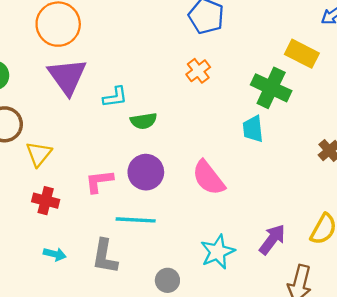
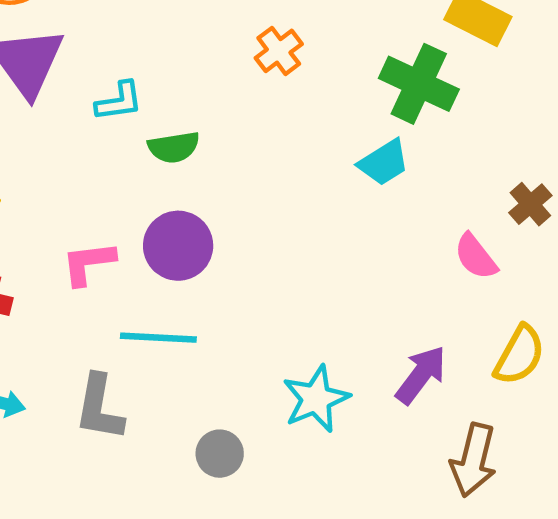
cyan trapezoid: (253, 129) -> (384, 163), turned -116
pink semicircle: (208, 178) -> (476, 257), moved, size x0.7

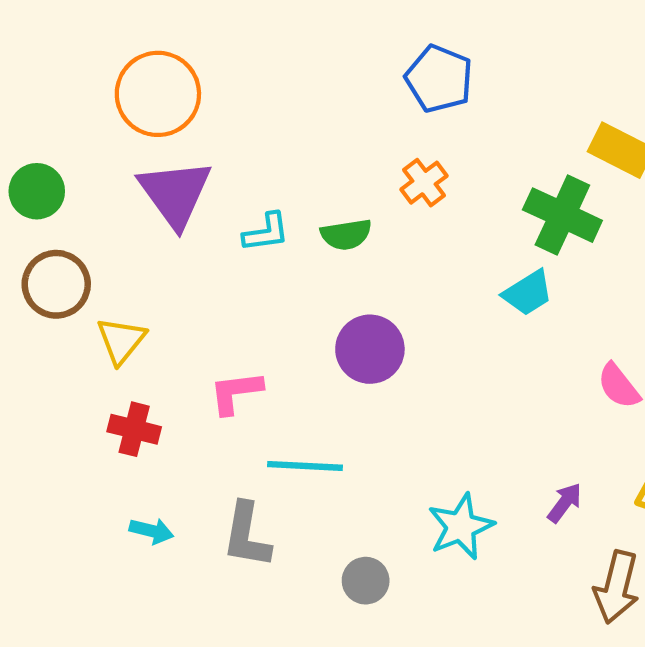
green semicircle: (174, 147) -> (346, 235), moved
purple circle: (178, 246) -> (370, 349), moved
purple arrow: (421, 375) -> (565, 503), size x0.7

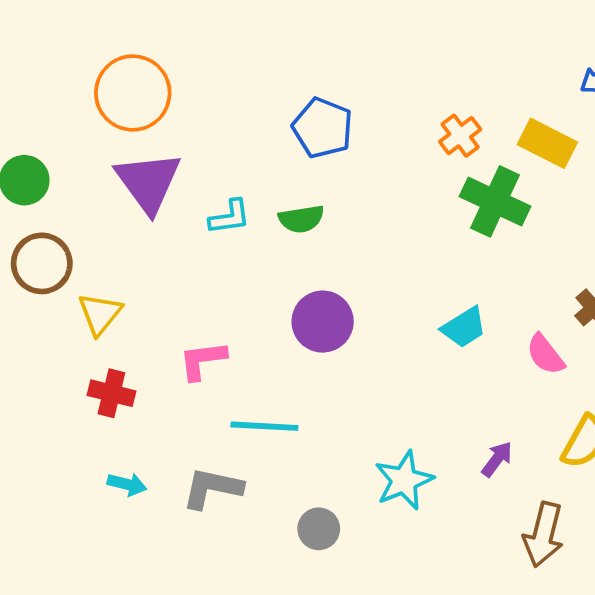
blue pentagon: (439, 79) -> (323, 128), moved
orange cross: (424, 183) -> (460, 136), moved
cyan trapezoid: (528, 293) -> (464, 327), moved
gray L-shape: (247, 535) -> (212, 488), turned 92

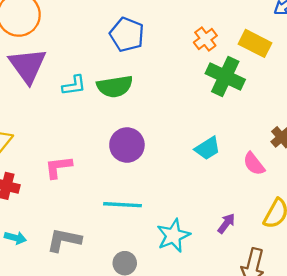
green semicircle: (301, 219) -> (115, 86), size x1.4
cyan line: (264, 426) -> (123, 205), moved

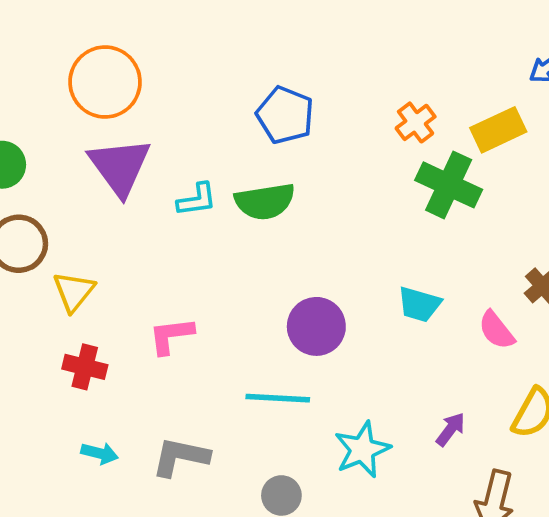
yellow rectangle: (255, 43) -> (498, 130), turned -52
purple circle: (127, 145) -> (316, 326), moved
cyan trapezoid: (208, 148) -> (419, 304), turned 48

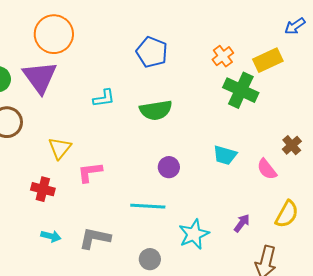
purple triangle: (120, 167) -> (40, 77), moved
green semicircle: (265, 201) -> (156, 110), moved
yellow triangle: (74, 292) -> (60, 148), moved
purple circle: (316, 326) -> (169, 167), size x0.7

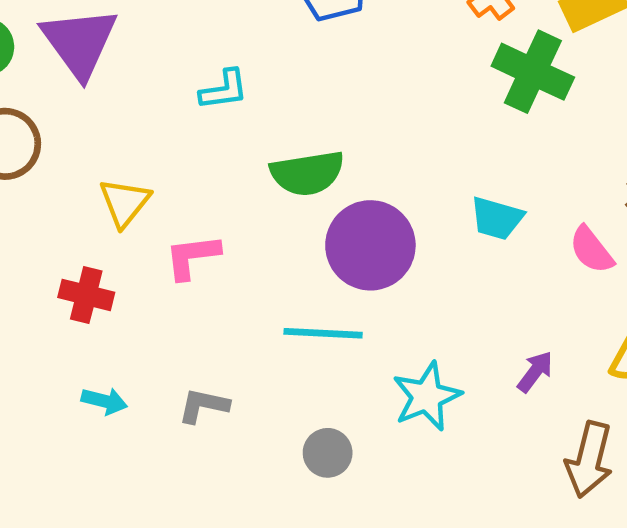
green semicircle: (156, 110) -> (307, 173), moved
purple circle: (169, 167) -> (370, 245), size x1.8
gray L-shape: (95, 238) -> (204, 405), size x0.7

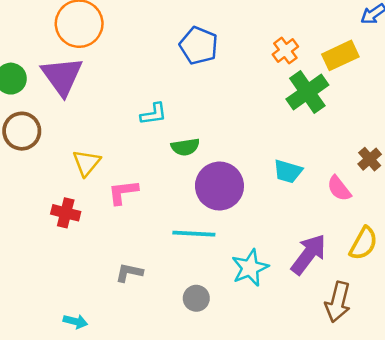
green cross: (533, 72) -> (307, 92), turned 30
cyan L-shape: (224, 90) -> (154, 114), moved
green semicircle: (307, 173) -> (185, 147), size x0.7
purple arrow: (535, 372) -> (309, 254), size x1.8
cyan arrow: (104, 401) -> (75, 321), moved

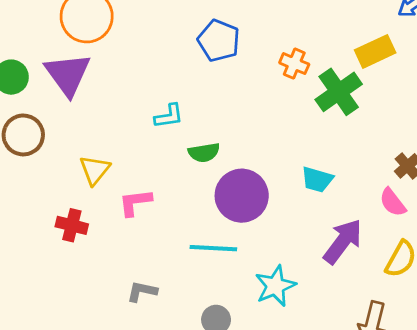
orange cross: (285, 51) -> (294, 64), moved, turned -30
pink semicircle: (339, 188) -> (393, 202), moved
purple arrow: (309, 254) -> (343, 241), moved

